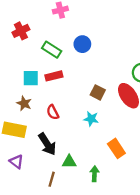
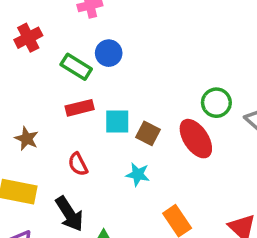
blue circle: (82, 44) -> (109, 53), moved
cyan square: (31, 78) -> (117, 121), moved
brown star: (24, 103) -> (27, 139), moved

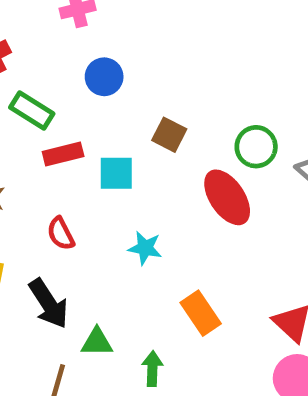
green rectangle: (76, 67) -> (32, 111), moved
brown square: (148, 133) -> (169, 135), moved

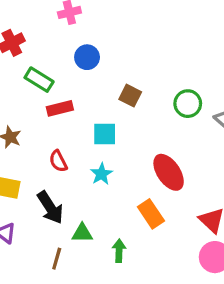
cyan square: (116, 173) -> (105, 134), moved
red ellipse: (227, 197) -> (169, 172), moved
cyan star: (145, 248) -> (101, 174), moved, turned 30

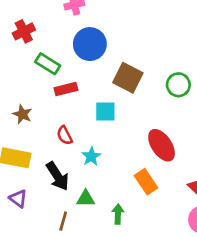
blue circle: (87, 57) -> (90, 44), size x1.5
brown square: (130, 96) -> (128, 78), size x1.5
cyan star: (101, 174) -> (91, 156), moved

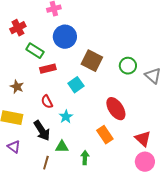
cyan square: (105, 111) -> (76, 85), turned -35

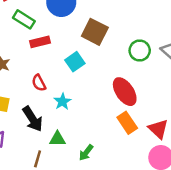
green circle: (128, 66) -> (140, 51), moved
orange rectangle: (105, 135) -> (127, 123), moved
green arrow: (85, 158) -> (86, 153), turned -144

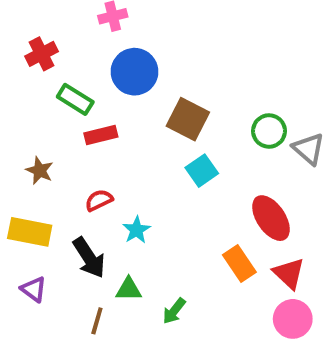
green circle: (140, 51) -> (269, 131), moved
cyan square: (75, 62) -> (202, 171), moved
red semicircle: (39, 83) -> (99, 200), turned 91
red ellipse: (125, 92) -> (271, 218), moved

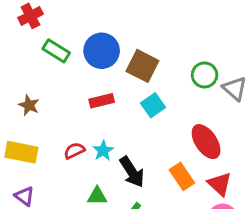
blue circle: (134, 72) -> (102, 51), moved
red rectangle: (101, 135) -> (102, 101), moved
red semicircle: (99, 200) -> (74, 151), moved
black arrow: (89, 258) -> (132, 172), moved

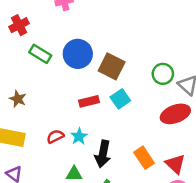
red rectangle: (102, 101) -> (89, 101), moved
red ellipse: (206, 142) -> (175, 114), moved, turned -76
black arrow: (132, 172) -> (103, 154), turned 44

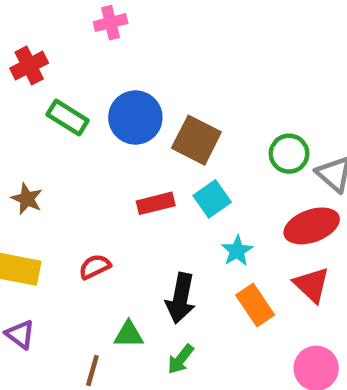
cyan star: (79, 136) -> (237, 251), moved
red triangle: (175, 164) -> (312, 285), moved

